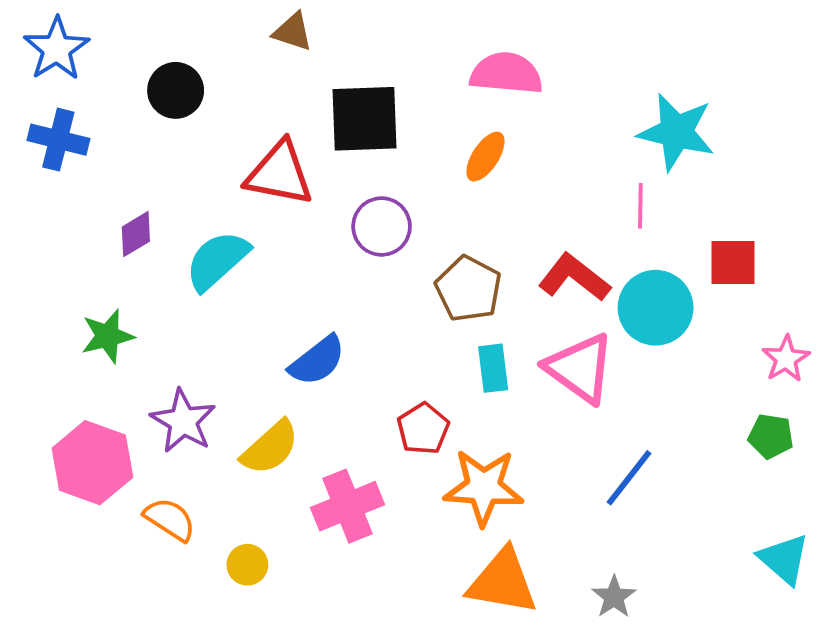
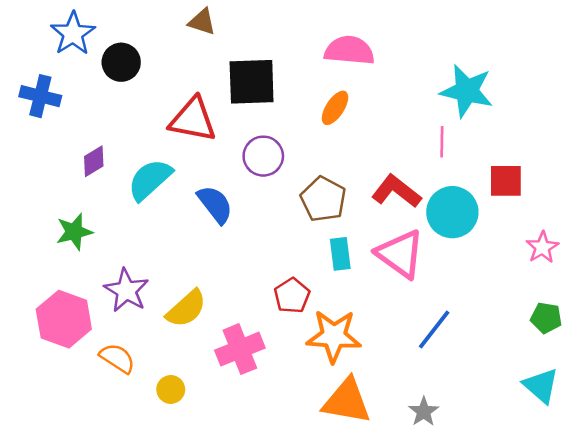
blue star: (57, 49) -> (73, 34), moved
blue semicircle: (317, 361) -> (215, 204), moved, turned -90
green pentagon: (771, 436) -> (546, 318), moved

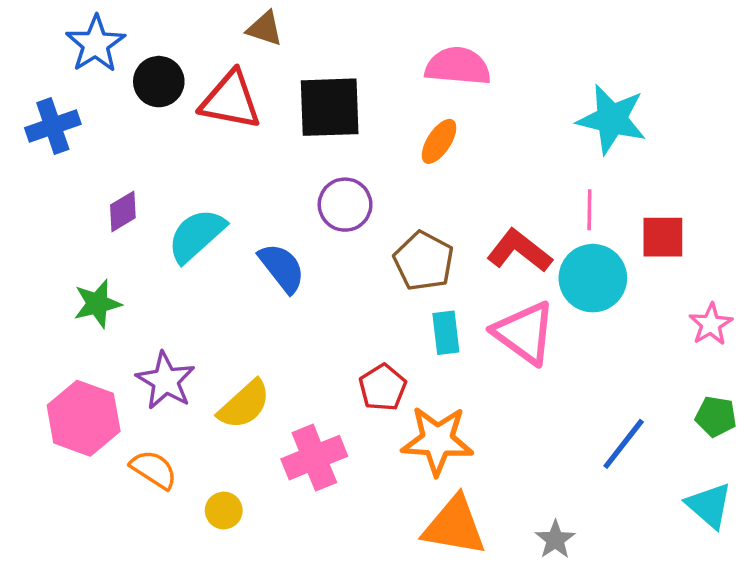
blue cross: (40, 96) -> (53, 126), turned -33
red triangle: (193, 120) -> (231, 100), moved
pink line: (442, 142) -> (589, 210), moved
blue line: (434, 329) -> (624, 444), moved

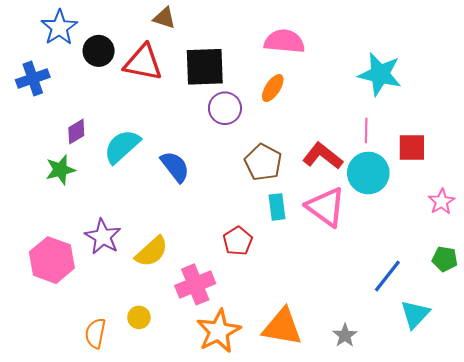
purple circle: (345, 205) -> (225, 108), moved
green star: (97, 304) -> (60, 170), moved
orange star: (437, 440) -> (219, 331), moved, turned -30
orange semicircle: (154, 469) -> (95, 333), moved, turned -112
cyan triangle: (709, 505) -> (415, 314), moved, turned 32

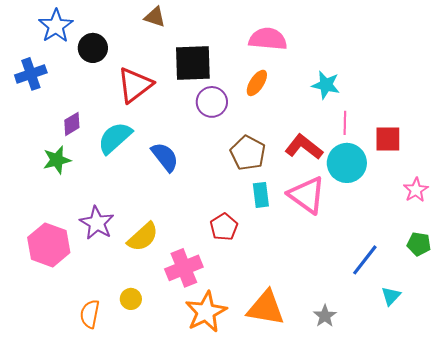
red triangle: (143, 63) -> (135, 85), moved, turned -48
cyan star: (380, 74) -> (326, 85), moved, size x0.7
cyan triangle: (415, 314) -> (391, 296), size x0.7

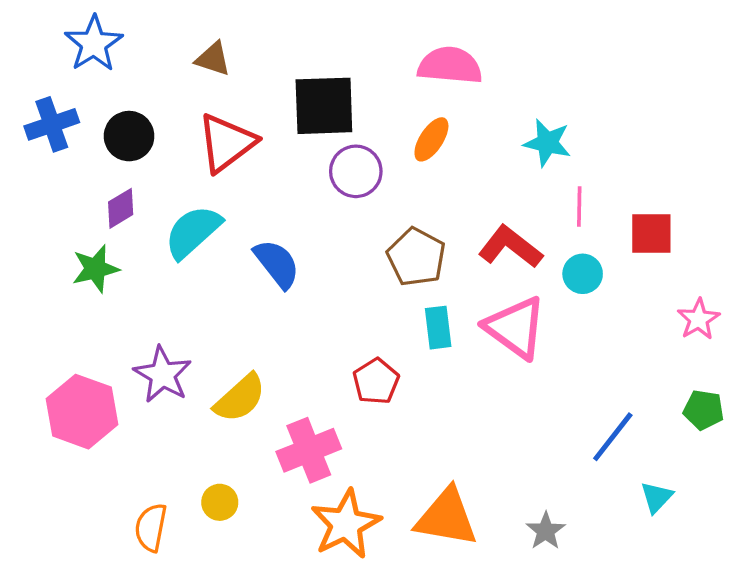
brown triangle: (155, 17) -> (213, 59), moved
black circle: (93, 48) -> (129, 136), moved
cyan circle: (347, 163) -> (583, 274), size x0.6

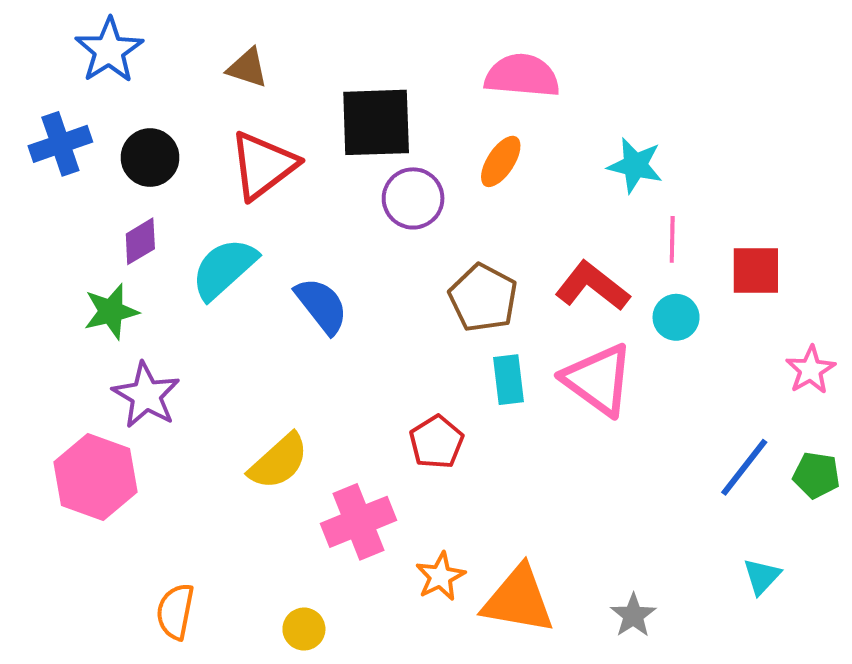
purple star: (163, 375) -> (146, 395), moved
blue line: (613, 437) -> (744, 467), moved
yellow circle: (220, 502) -> (304, 629), moved
orange star: (346, 524) -> (440, 576), moved, size x0.6

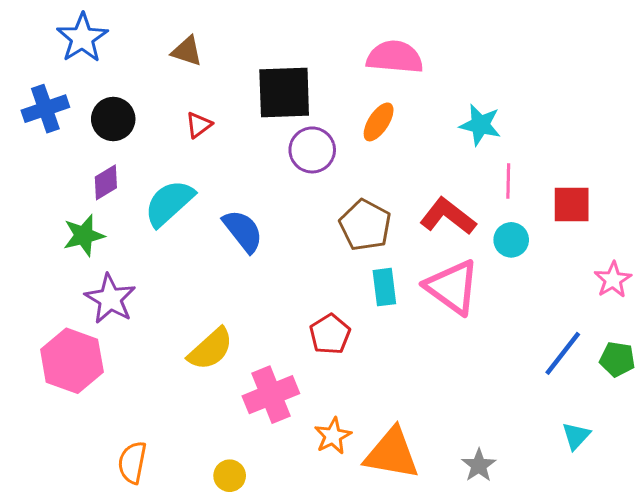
red triangle: (263, 165) -> (199, 125), size x0.5

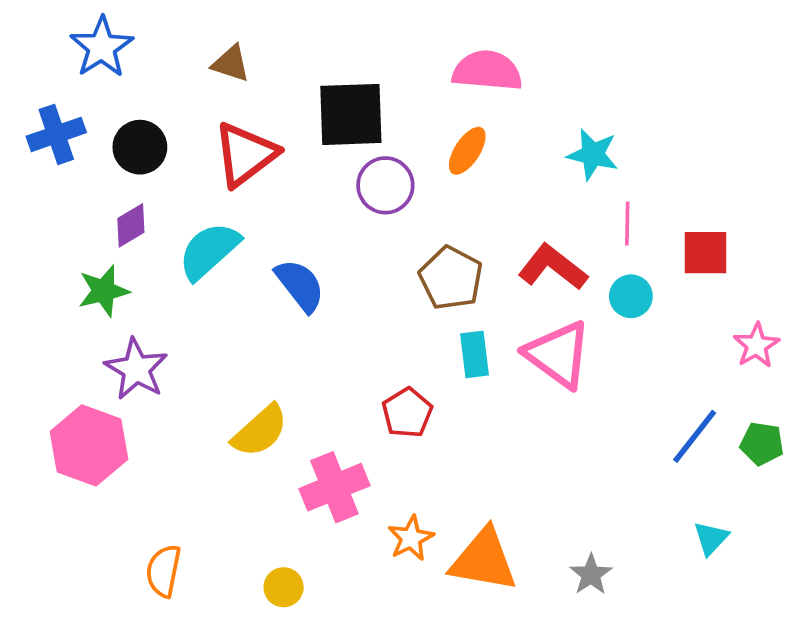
red triangle: (199, 125) -> (245, 154), size x2.0

